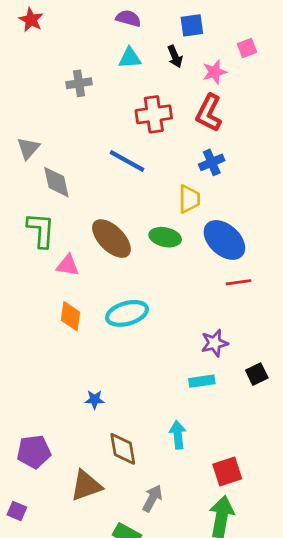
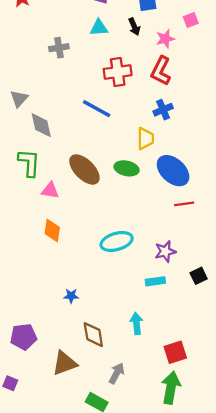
cyan ellipse: (127, 313) -> (117, 241), moved

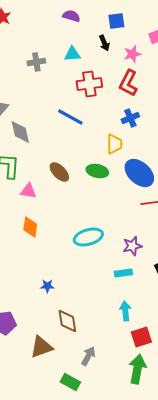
cyan triangle: (99, 28) -> (72, 54), moved
brown ellipse: (84, 169) -> (59, 172), size x0.7
cyan arrow: (136, 323) -> (125, 311), moved

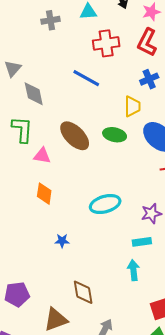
brown ellipse: (59, 172) -> (75, 136), size x1.4
blue star: (47, 286) -> (62, 241), moved
cyan arrow: (125, 311) -> (133, 270), moved

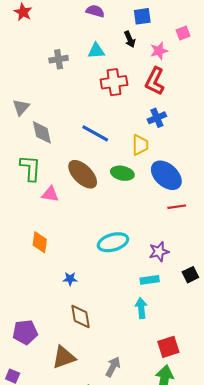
blue line: (86, 78) -> (95, 133), moved
orange diamond: (44, 194) -> (40, 242), moved
brown diamond: (83, 292) -> (81, 316), moved

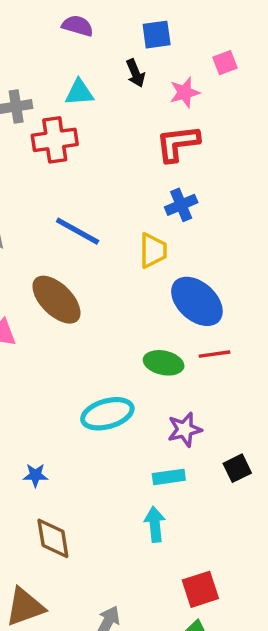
red L-shape: (155, 81) -> (178, 143), turned 56
red cross: (114, 82) -> (55, 140), moved
green ellipse: (122, 173) -> (164, 363), moved

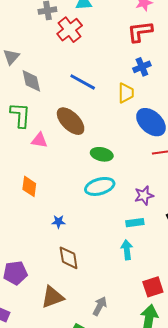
red cross: (55, 140) -> (70, 30), turned -30
green ellipse: (164, 363) -> (102, 154), moved

